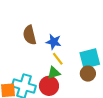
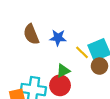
yellow line: (58, 59) -> (82, 52), moved

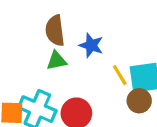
green triangle: (63, 71) -> (57, 61), moved

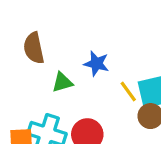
brown semicircle: (55, 31) -> (34, 48), moved

